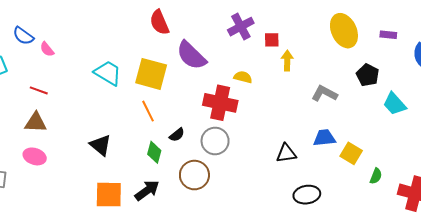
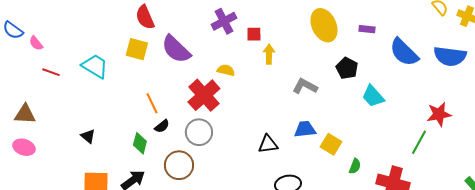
yellow square: (151, 74) -> (137, 49), moved, size x0.7
red line: (39, 90) -> (51, 72), moved
red cross: (220, 103) -> (204, 95), turned 36
orange line: (148, 111) -> (152, 103), moved
black triangle: (101, 145) -> (88, 136), size x0.7

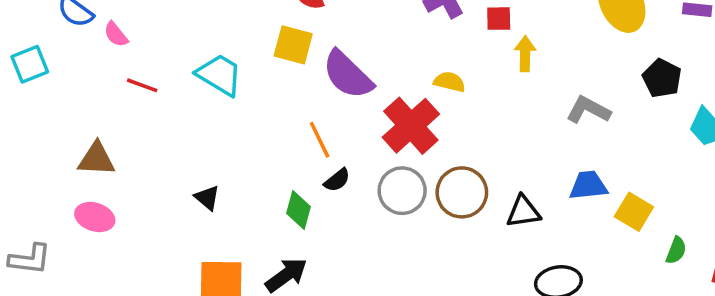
purple semicircle: (176, 49) -> (348, 75), moved
brown circle: (179, 165) -> (462, 192), moved

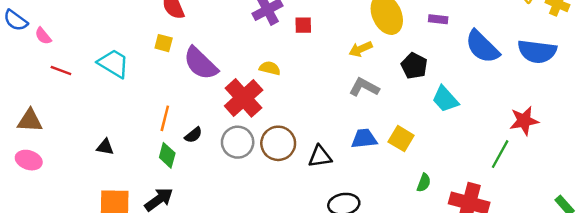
yellow square: (293, 45) -> (164, 43), size x0.7
yellow arrow: (525, 54) -> (361, 49), moved, turned -115
orange line: (320, 140) -> (165, 118), moved, turned 40
black triangle: (207, 198) -> (105, 147), turned -30
yellow square: (634, 212) -> (401, 139), moved

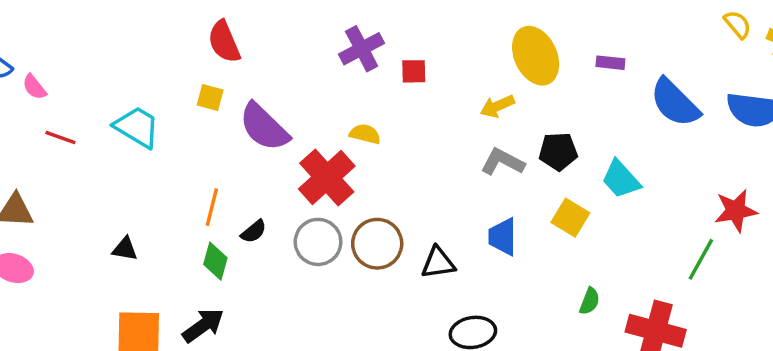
black pentagon: (414, 66) -> (558, 151), moved, turned -30
blue trapezoid: (364, 139) -> (503, 237), turned -84
yellow square: (401, 139) -> (570, 218), moved

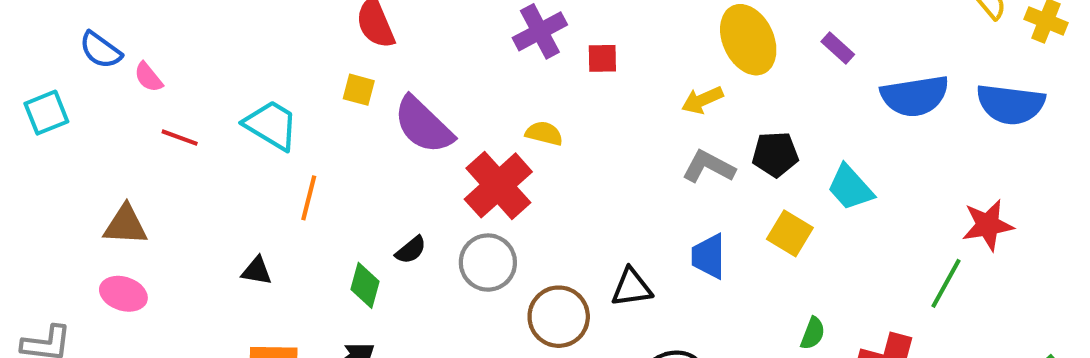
purple rectangle: (610, 63) -> (838, 48), turned 36
blue semicircle: (675, 103) -> (915, 96), turned -54
orange line: (212, 207) -> (309, 198), moved
brown circle: (377, 244) -> (559, 317), moved

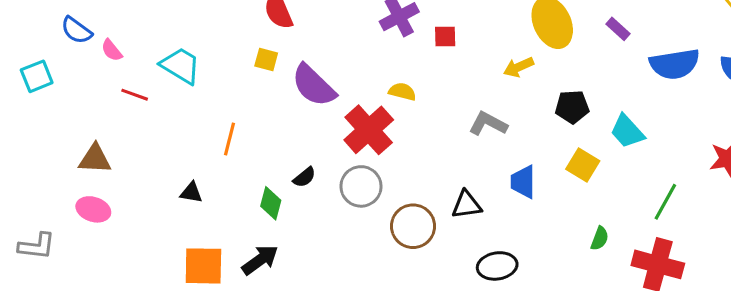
cyan trapezoid: (271, 125) -> (180, 66), moved
gray L-shape: (709, 167) -> (488, 124), moved
green line: (946, 283) -> (665, 202), moved

